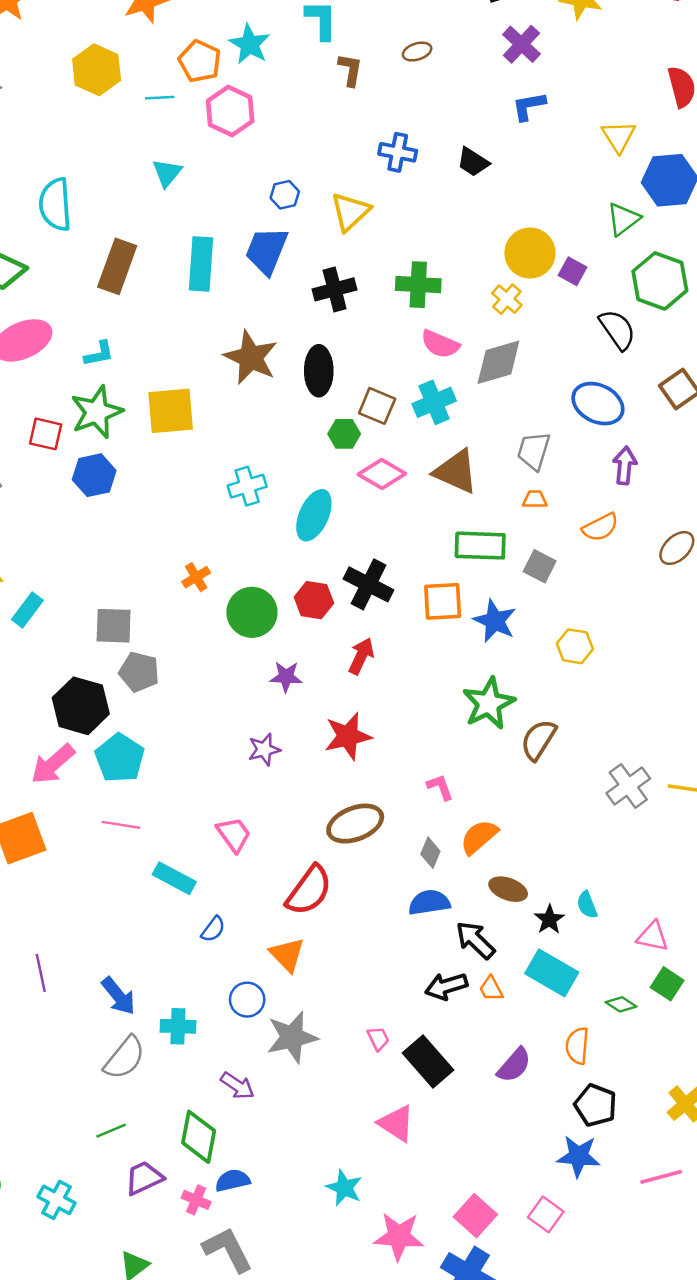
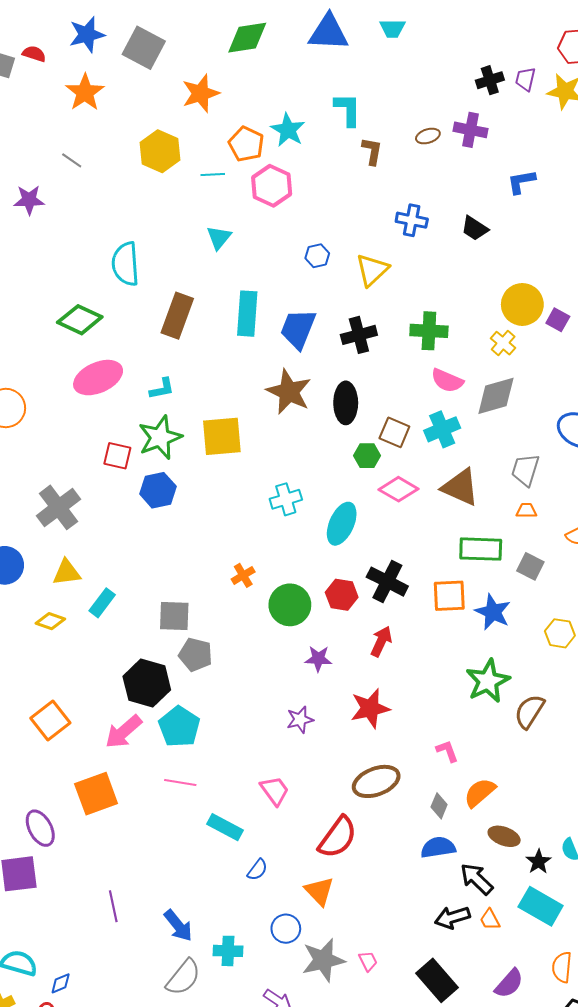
purple cross: (521, 44) -> (471, 130), moved, turned -32
blue trapezoid: (267, 251) -> (298, 329), moved
pink trapezoid: (378, 1038) -> (368, 961), moved

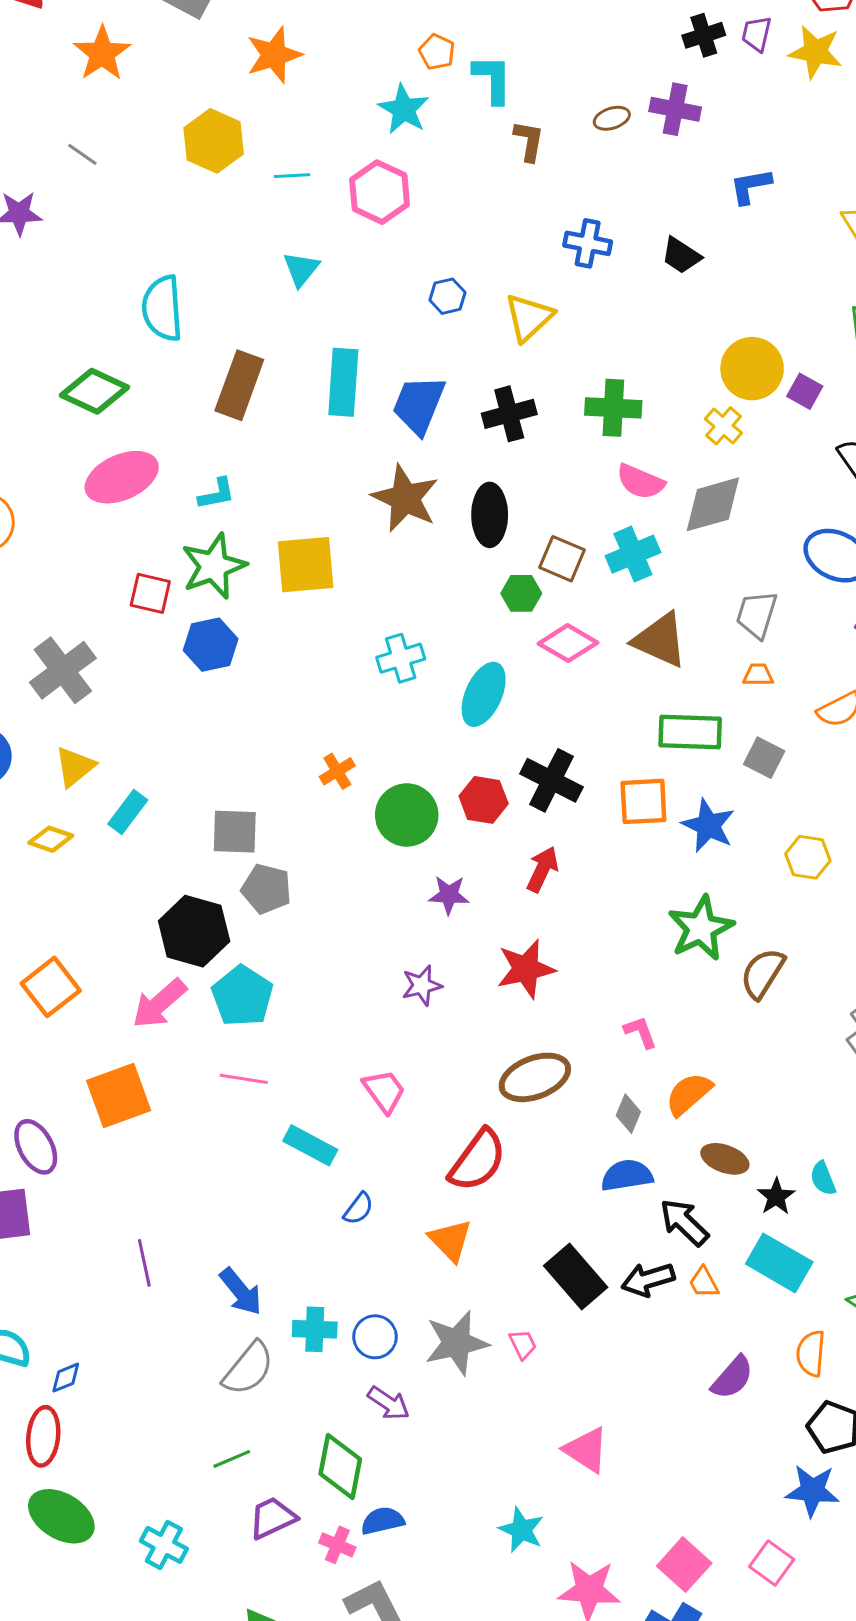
orange pentagon: (246, 144) -> (437, 52), moved, size x0.7
yellow triangle: (67, 572) -> (75, 767), turned -32
blue circle: (286, 929) -> (375, 1337), moved
black rectangle: (437, 980) -> (576, 1276), moved

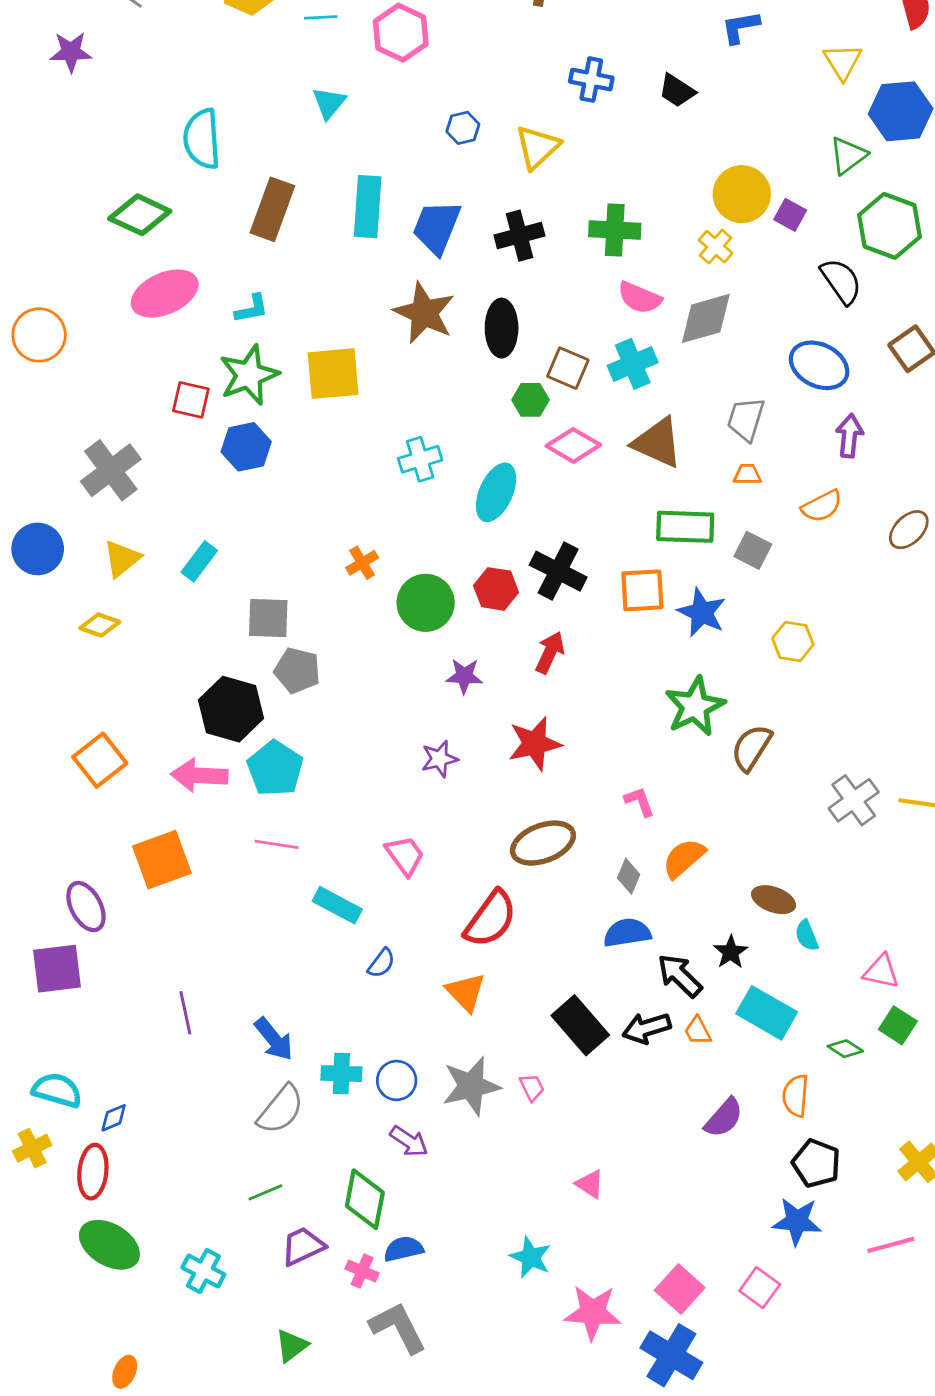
cyan rectangle: (128, 812) -> (199, 561), moved
pink arrow: (159, 1004) -> (199, 775), turned 44
brown ellipse: (725, 1159) -> (774, 900), moved
black star: (776, 1197) -> (731, 952), moved
pink triangle: (586, 1450) -> (590, 1184), size x0.7

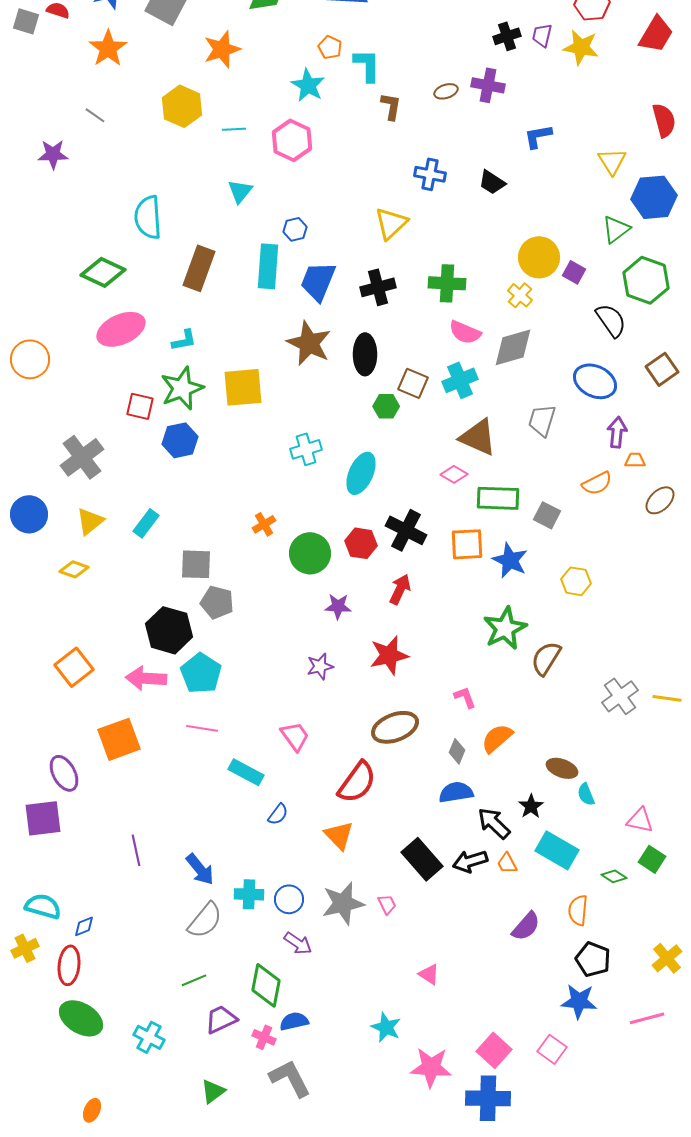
blue hexagon: (463, 128) -> (295, 229), moved
pink diamond: (573, 445) -> (454, 474), moved, size x0.7
orange trapezoid: (747, 474) -> (635, 460), moved
blue cross: (671, 1355) -> (488, 1098), turned -30

